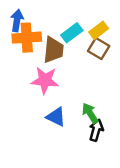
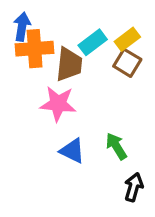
black arrow: (96, 130) -> (134, 187), moved

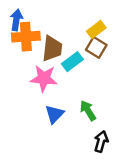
cyan rectangle: (93, 42) -> (72, 62), moved
blue triangle: (72, 151) -> (55, 114), turned 48

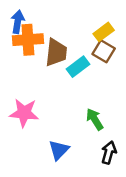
pink star: (44, 78) -> (24, 113), moved
blue triangle: (55, 114) -> (59, 150), moved

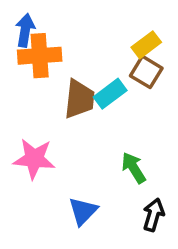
brown trapezoid: (56, 53) -> (79, 99), moved

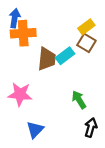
blue triangle: (83, 211) -> (35, 130), moved

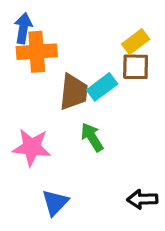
brown square: (86, 43) -> (136, 67), turned -30
green arrow: (79, 100) -> (92, 137), moved
black arrow: (91, 128) -> (142, 199), turned -108

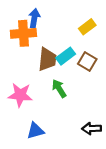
blue arrow: (23, 28) -> (34, 18), moved
brown square: (136, 67) -> (87, 61), moved, turned 30
blue triangle: (55, 203) -> (35, 131), turned 30

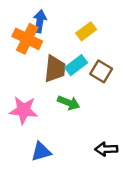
yellow rectangle: (87, 27) -> (86, 31), moved
orange cross: (23, 33) -> (27, 39), turned 30
green arrow: (59, 88) -> (69, 103), turned 144

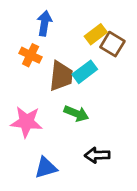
orange cross: (27, 39) -> (31, 55), moved, size x0.7
brown square: (101, 71) -> (112, 44), moved
black arrow: (106, 149) -> (97, 155), moved

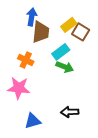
orange cross: (31, 55) -> (26, 60), moved
brown trapezoid: (61, 76) -> (41, 32), moved
green arrow: (76, 113) -> (65, 67), moved

